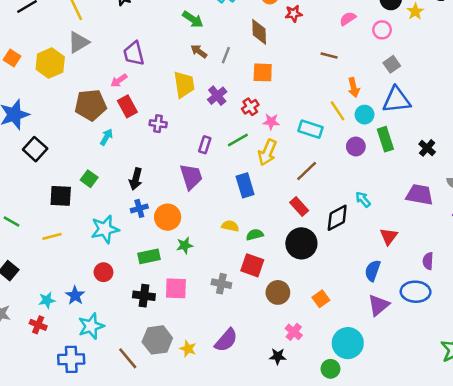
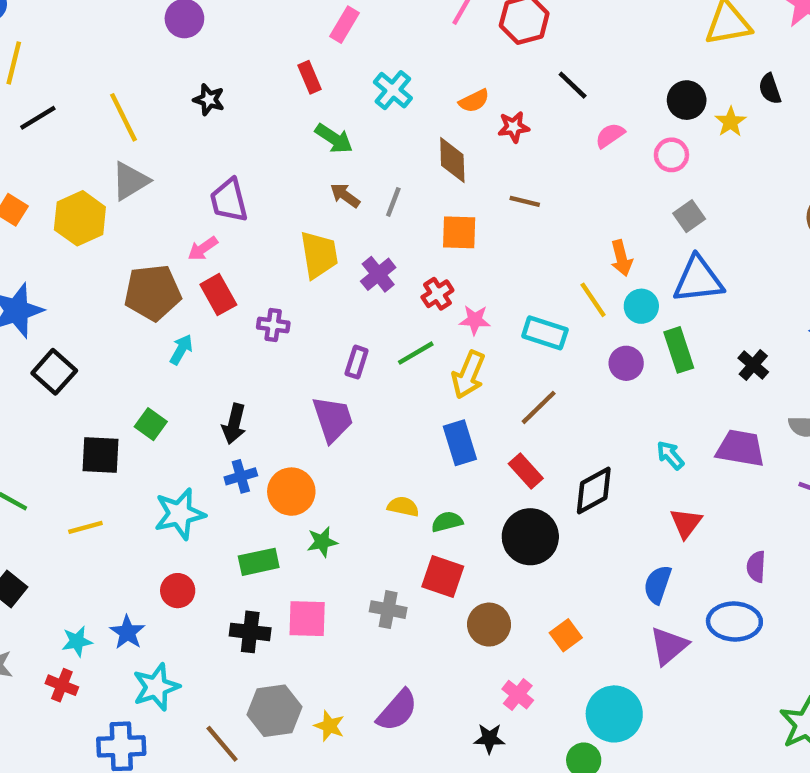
brown line: (329, 55) -> (525, 201), moved
blue rectangle: (245, 185) -> (460, 443), moved
cyan arrow: (363, 199) -> (670, 455), moved

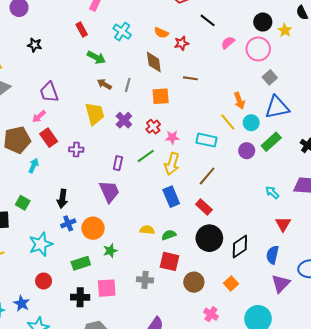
orange semicircle: (474, 101) -> (161, 33), turned 56
pink circle: (671, 155) -> (258, 49), size x1.5
green rectangle: (679, 350) -> (271, 142), turned 72
black diamond: (594, 490) -> (240, 247), moved

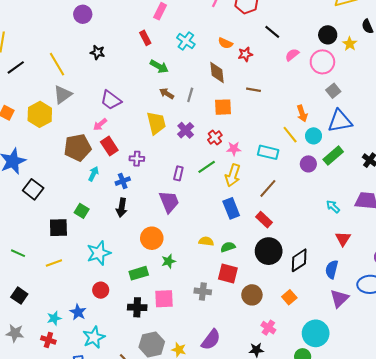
purple trapezoid: (49, 92) -> (111, 100), turned -35
blue cross: (68, 223) -> (123, 181), moved

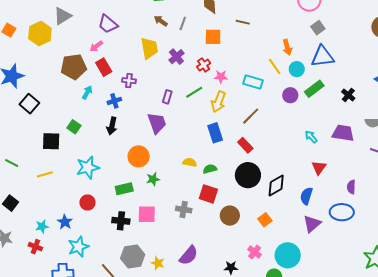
pink cross: (268, 328) -> (255, 252), moved

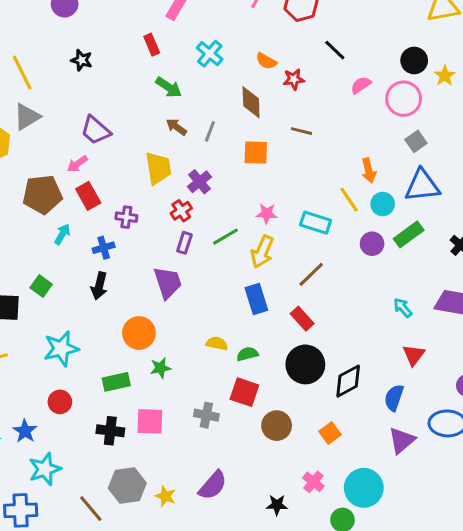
red cross: (204, 65) -> (181, 211), moved

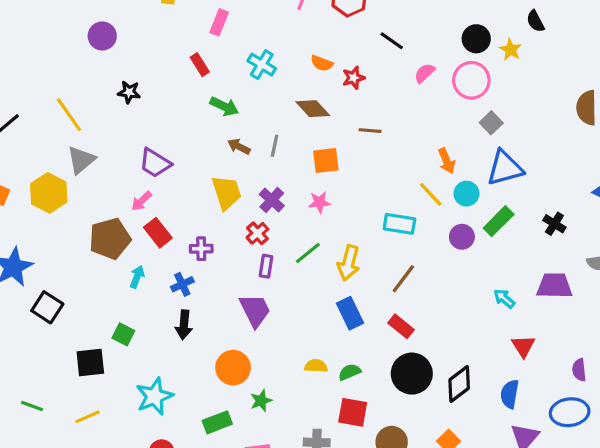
brown diamond: (251, 102) -> (313, 109), turned -32
pink star: (267, 214) -> (319, 202), moved

